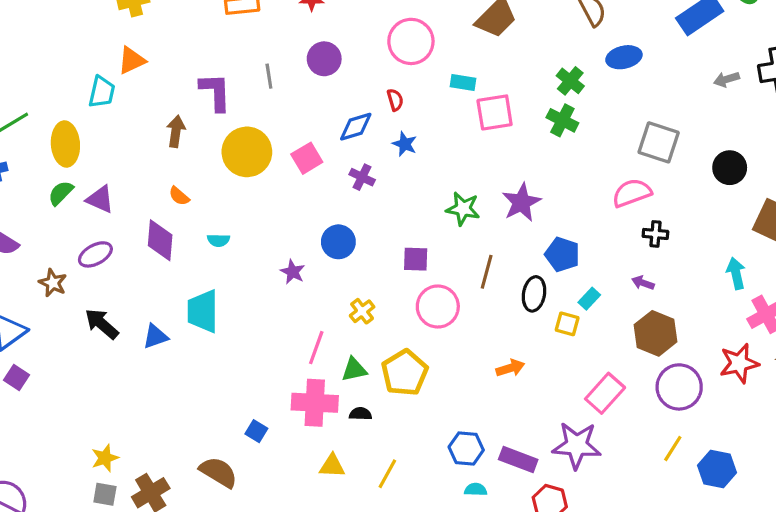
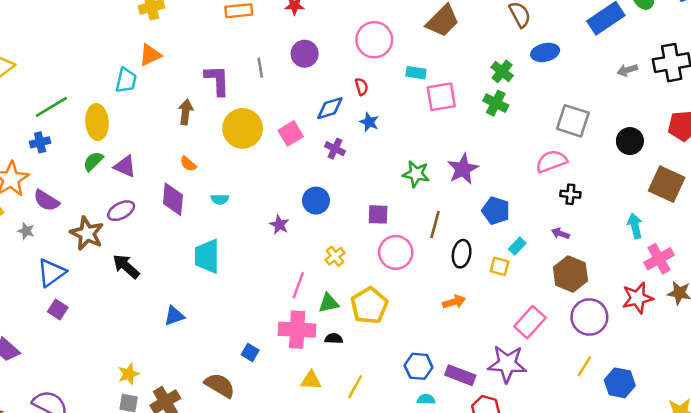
brown star: (53, 283) -> (87, 233), size x1.5
black ellipse: (534, 294) -> (462, 254), moved
blue triangle: (155, 336) -> (174, 316), moved

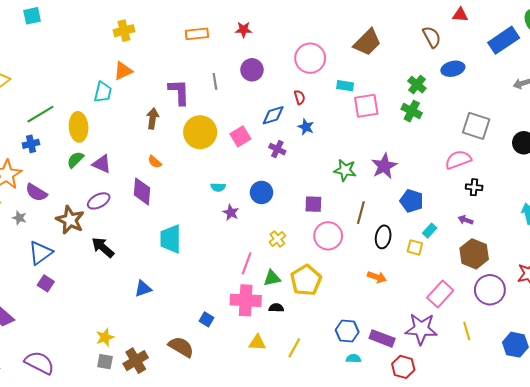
cyan semicircle: (220, 199) -> (218, 187), moved
orange arrow: (454, 302) -> (377, 277), turned 36
yellow line: (584, 366) -> (467, 331), moved, turned -48

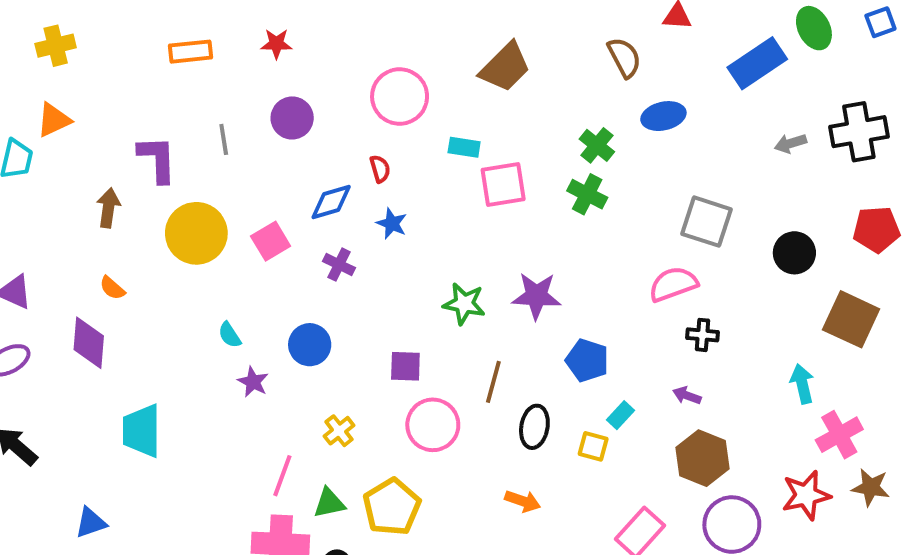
purple star: (384, 166) -> (536, 296), turned 30
cyan semicircle: (218, 187) -> (230, 335), turned 56

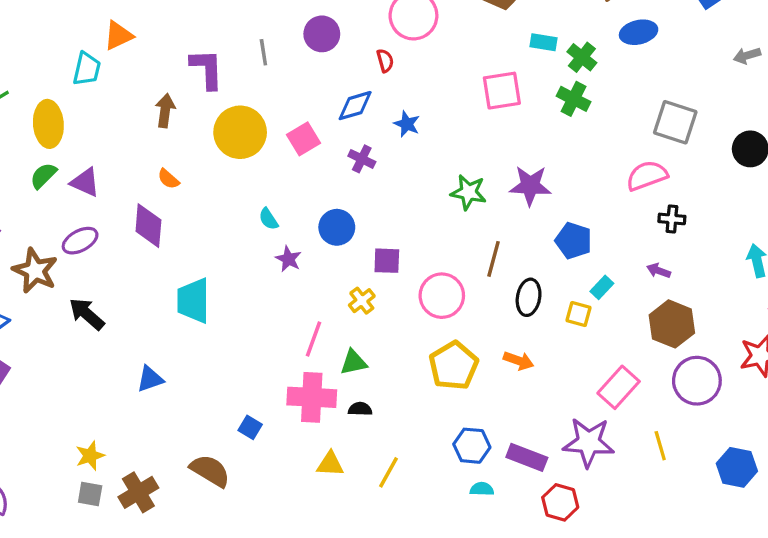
cyan rectangle: (464, 147) -> (544, 42), moved
red semicircle: (380, 169) -> (385, 61), moved
purple square: (405, 366) -> (387, 261), moved
yellow pentagon: (392, 507) -> (454, 366), moved

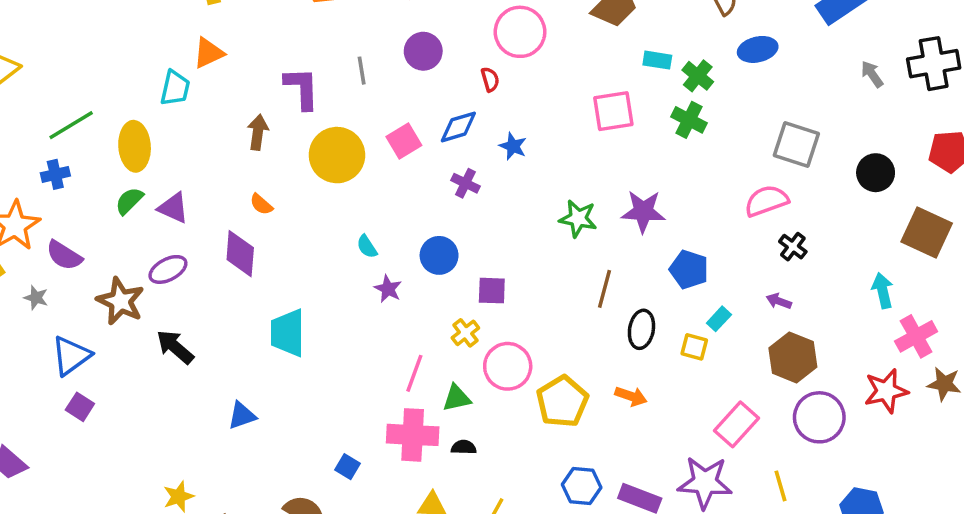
gray arrow: (747, 56) -> (872, 74), turned 72
pink square: (303, 139) -> (404, 141), moved
black cross: (672, 219) -> (793, 247), turned 32
pink circle: (442, 296) -> (508, 366), moved

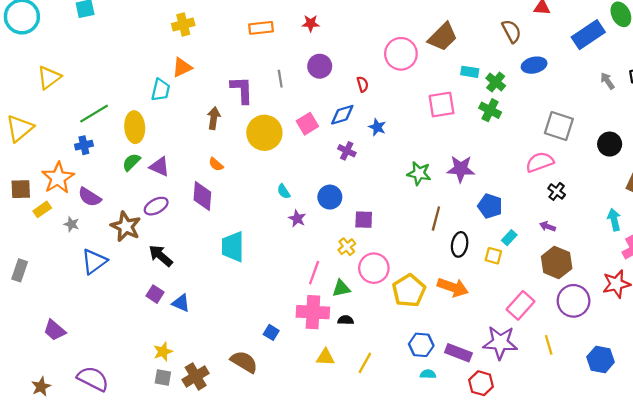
pink circle: (520, 32) -> (401, 54), moved
orange arrow: (631, 396) -> (453, 287), size x1.5
purple square: (80, 407) -> (155, 294), moved
blue triangle: (242, 416) -> (181, 303), moved, turned 42

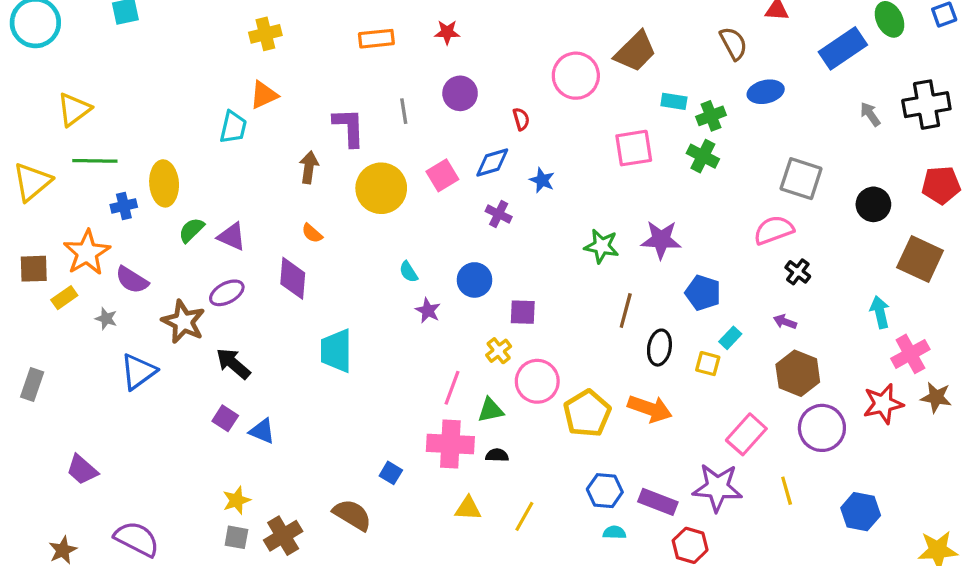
green cross: (496, 82) -> (711, 116), turned 30
green line: (94, 114) -> (95, 161), moved, turned 32
yellow ellipse: (135, 127) -> (164, 183), moved

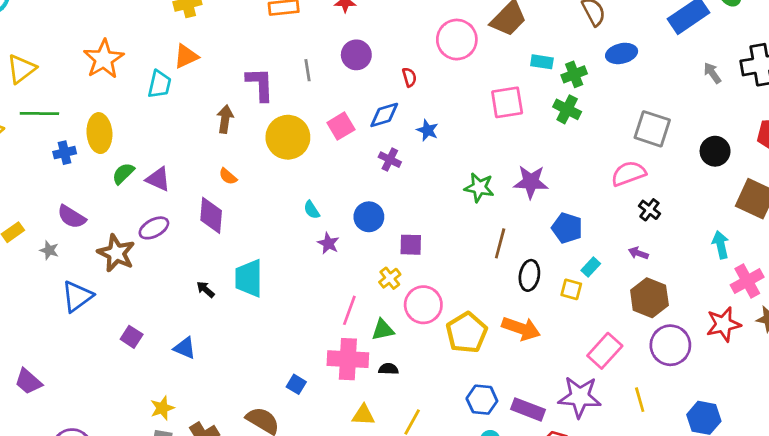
orange star: (87, 253) -> (104, 59), moved
black arrow: (233, 364) -> (206, 289), moved, size x0.6
purple square: (225, 418) -> (132, 337), moved

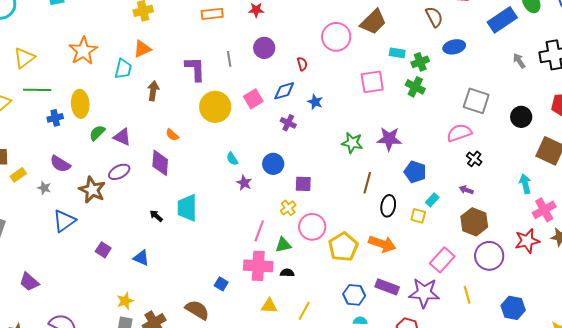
brown arrow: (225, 119) -> (153, 91), moved
purple rectangle: (528, 409) -> (387, 287), moved

